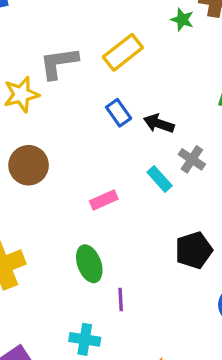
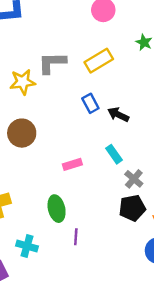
gray cross: (192, 159) -> (134, 179), moved
cyan cross: (85, 339) -> (27, 246), moved

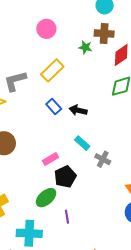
black pentagon: (132, 208) -> (65, 177), moved
green ellipse: (57, 209) -> (46, 198), turned 75
cyan cross: (27, 246) -> (29, 233), size x1.4

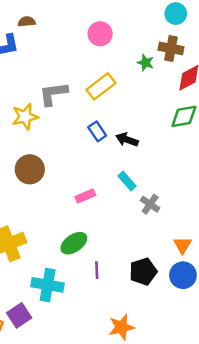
black pentagon: (65, 177) -> (143, 272), moved

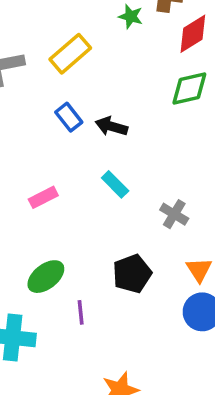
pink rectangle: (85, 196) -> (43, 197), moved
gray cross: (150, 204) -> (174, 214), moved
black pentagon: (143, 272) -> (132, 274), moved

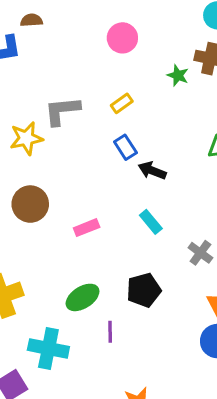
yellow rectangle: (70, 54) -> (122, 103), size x0.6
blue rectangle: (69, 117) -> (125, 147), moved
black pentagon: (132, 274) -> (144, 290), moved

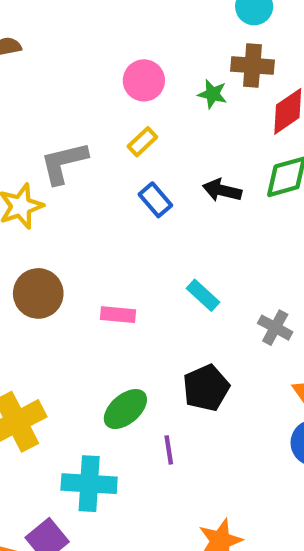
pink circle: (122, 38) -> (144, 80), moved
black arrow: (152, 171) -> (222, 190), moved
pink rectangle: (87, 228) -> (118, 315), turned 35

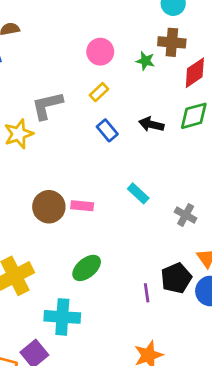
brown circle: (38, 293) -> (49, 207), moved
black pentagon: (206, 388) -> (176, 278), moved
purple line: (169, 450) -> (147, 293), moved

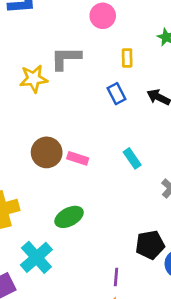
pink circle: (100, 52) -> (103, 16), moved
yellow rectangle: (99, 92) -> (127, 58), moved, turned -60
purple line: (147, 293) -> (116, 277), moved
cyan cross: (62, 317) -> (36, 257), turned 32

